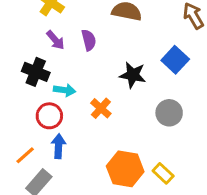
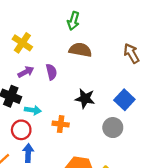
purple arrow: (55, 40) -> (26, 72), turned -77
blue square: (175, 60) -> (124, 100), moved
orange cross: (101, 108) -> (61, 124), turned -35

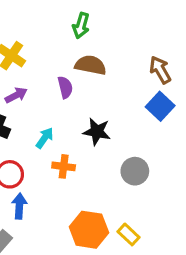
purple semicircle: (51, 72) -> (65, 87), moved
blue square: (124, 100) -> (160, 106), moved
cyan arrow: (33, 110) -> (45, 138), moved, turned -63

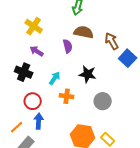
brown arrow: (160, 70) -> (112, 41), moved
purple arrow: (16, 95) -> (37, 51), turned -120
gray circle: (135, 171) -> (103, 101), moved

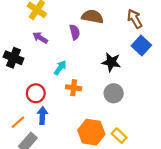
brown arrow: (112, 41) -> (135, 19), moved
black cross: (24, 72) -> (14, 58), moved
black star: (88, 74) -> (111, 62), moved

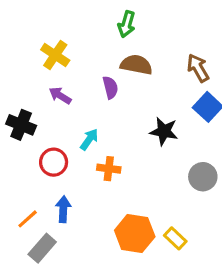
red circle: (36, 93) -> (54, 162), moved
gray circle: (114, 93) -> (203, 177), moved

